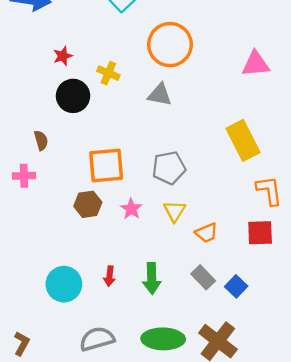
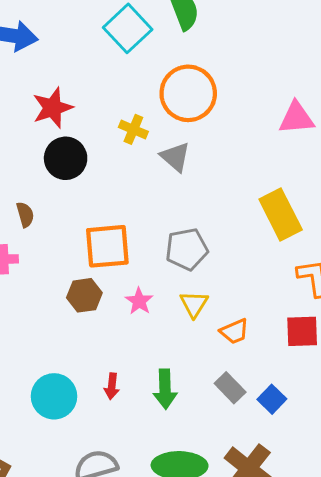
red star: (63, 56) -> (53, 108), size x1.6
yellow cross: (108, 73) -> (133, 129), moved
gray triangle: (160, 95) -> (175, 157), turned 30

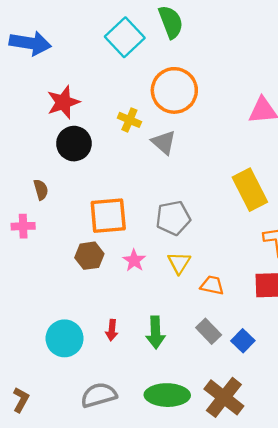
orange trapezoid: (234, 331) -> (212, 285), turned -145

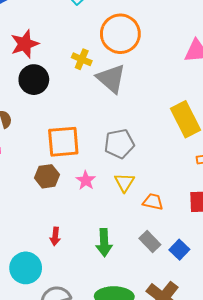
gray triangle: (164, 142) -> (111, 79), size x1.4
red arrow: (112, 330) -> (55, 236), moved
cyan circle: (65, 338) -> (26, 268), moved

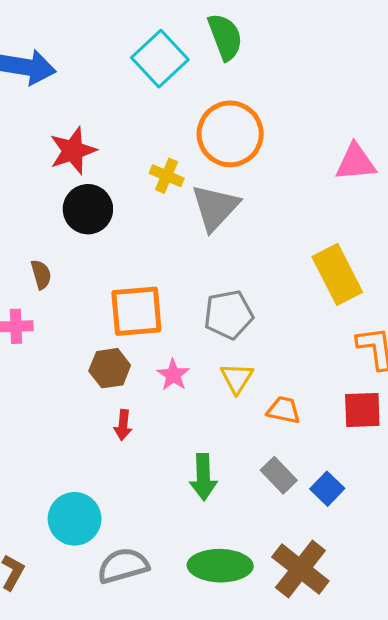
gray triangle: (111, 79) -> (215, 208), turned 32
red arrow: (55, 236) -> (123, 425), moved

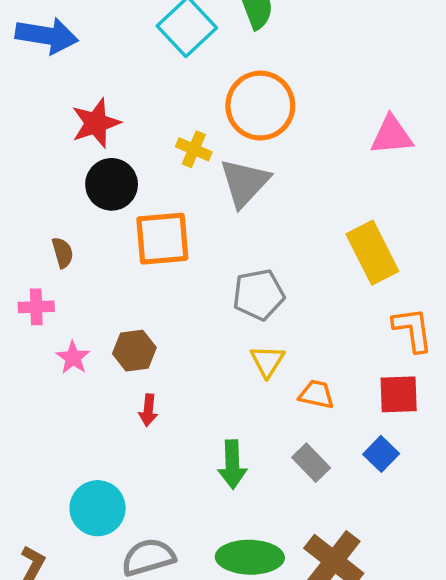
orange square: (136, 311) -> (162, 239), moved
pink star: (173, 375) -> (73, 358), moved
blue square: (327, 489) -> (381, 454), moved

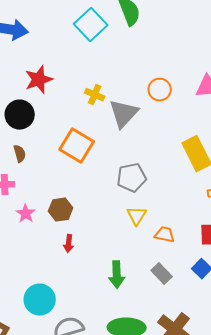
orange circle: (260, 106) -> (160, 90), moved, size x0.6
black circle: (112, 184) -> (20, 115), moved
orange square: (162, 239) -> (77, 146), turned 36

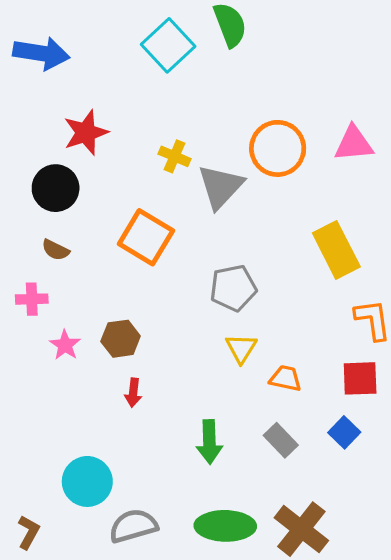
orange circle: (160, 90) -> (278, 148), size x1.5
brown semicircle: (20, 154) -> (56, 250), turned 132

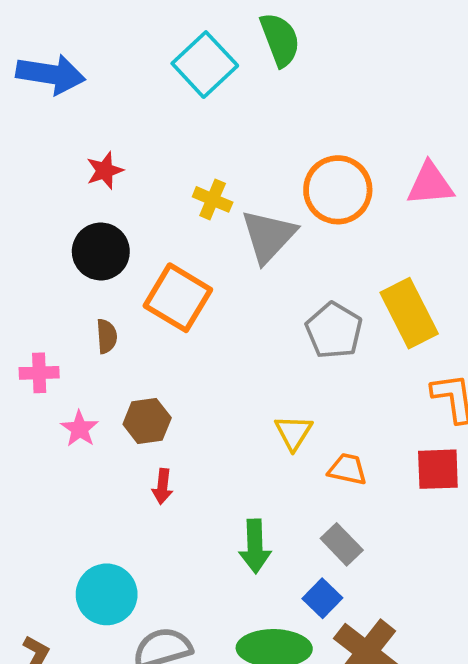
red star: (86, 133) -> (105, 171), size x0.7
black circle: (56, 188) -> (101, 251), moved
brown semicircle: (56, 250) -> (107, 336), moved, turned -120
gray pentagon: (233, 288) -> (334, 330), moved, turned -30
blue square: (344, 432) -> (322, 598), moved

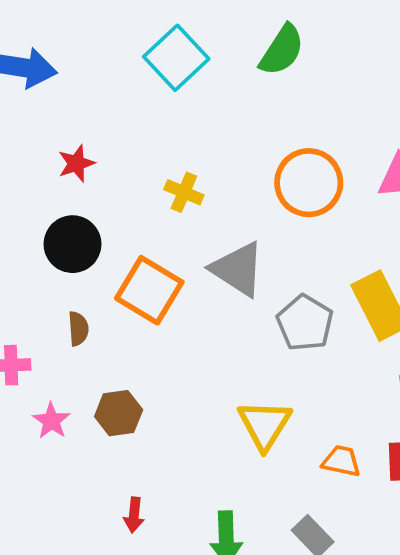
green semicircle: (280, 40) -> (282, 50), moved, turned 54
gray triangle: (268, 236) -> (238, 269), moved, turned -40
yellow triangle: (293, 433) -> (265, 425), size x1.4
orange trapezoid: (347, 469) -> (341, 461), moved
red arrow: (162, 487) -> (134, 515), moved

